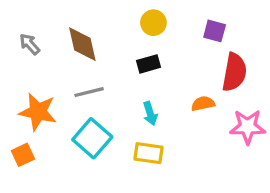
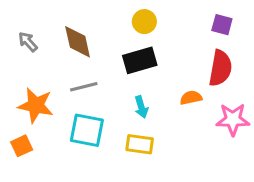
purple square: (215, 31) -> (222, 25), moved
black rectangle: (148, 64) -> (140, 60), size x1.5
cyan square: (92, 138) -> (87, 130), turned -30

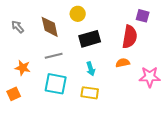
yellow circle: (144, 22) -> (78, 14), moved
red semicircle: (220, 68) -> (130, 37), moved
orange star: (36, 105) -> (23, 68), size x0.7

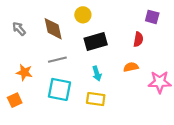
red semicircle: (130, 37) -> (138, 39), size x0.6

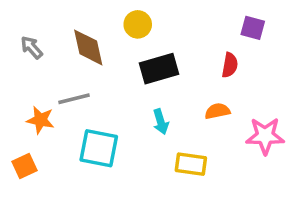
gray line: (57, 60) -> (74, 99), moved
yellow rectangle: (96, 99) -> (191, 164), moved

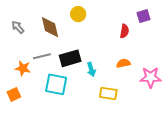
purple square: (253, 28) -> (143, 16), turned -32
red semicircle: (230, 65) -> (124, 31), moved
black rectangle: (159, 69) -> (70, 58), moved

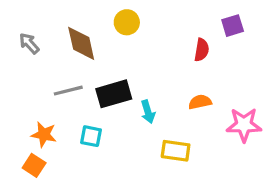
orange star: (23, 68) -> (44, 135), moved
cyan square: (56, 84) -> (91, 136), size x0.6
orange square: (14, 94) -> (34, 165), moved, turned -32

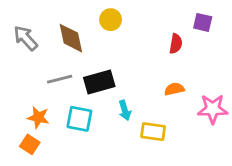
purple square: (233, 26) -> (203, 22), turned 30
gray arrow: (29, 43) -> (26, 38), size x1.4
cyan arrow: (148, 112) -> (125, 110), moved
cyan square: (91, 136) -> (79, 119), size x1.4

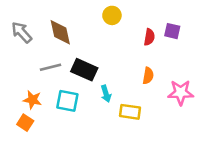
yellow circle: (111, 20) -> (112, 15), moved
purple square: (203, 22) -> (172, 31), moved
black rectangle: (99, 82) -> (84, 70), turned 40
orange semicircle: (174, 89) -> (148, 76), turned 112

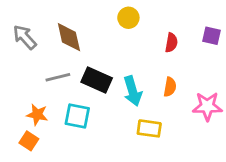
purple square: (172, 31) -> (211, 36), moved
cyan arrow: (106, 94) -> (133, 91), moved, size x1.5

